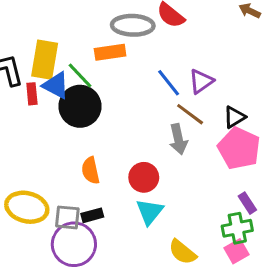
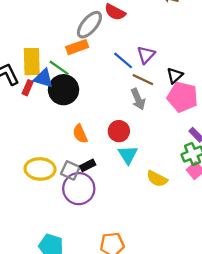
gray ellipse: (133, 25) -> (89, 25), turned -40
red rectangle: (32, 94) -> (28, 88), turned 40
gray square: (67, 217) -> (70, 170), turned 30

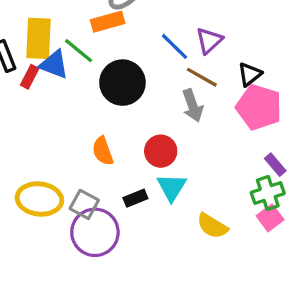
black circle: (64, 90) -> (122, 83), moved
black rectangle: (88, 165) -> (135, 198), moved

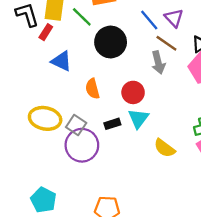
purple triangle: (209, 41) -> (174, 18), turned -36
blue triangle: (54, 64) -> (62, 61), moved

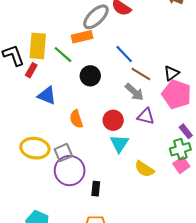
purple triangle: (174, 18) -> (146, 116), moved, turned -30
black circle: (111, 42) -> (90, 76), size x0.7
gray arrow: (158, 63) -> (134, 92), turned -30
black rectangle: (112, 124) -> (96, 189), moved, turned -64
gray square: (76, 125) -> (63, 153), turned 36

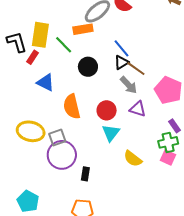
black triangle: (171, 73) -> (121, 62), moved
orange semicircle: (76, 119) -> (72, 107), size x1.4
pink square: (181, 165) -> (168, 157), turned -35

